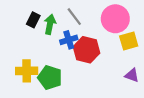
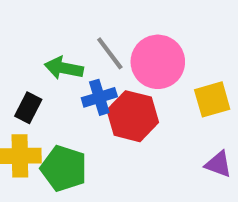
pink circle: (115, 19) -> (158, 62), moved
black rectangle: (33, 20) -> (28, 108), moved
green arrow: (50, 24) -> (64, 68), turned -90

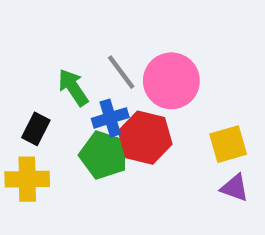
green arrow: (64, 68) -> (73, 87), turned 45
yellow square: (212, 99) -> (228, 144), moved
green pentagon: (64, 168) -> (104, 155), moved

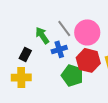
red hexagon: (145, 138) -> (88, 60), moved
green pentagon: (104, 155) -> (72, 75), moved

